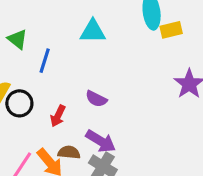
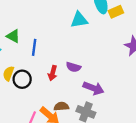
cyan triangle: (93, 31) -> (79, 20), moved
red arrow: (58, 116) -> (53, 73), moved
purple arrow: (101, 141) -> (94, 88), moved

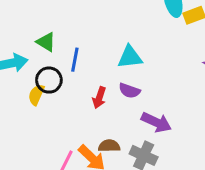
cyan triangle: (79, 20) -> (130, 57), moved
black circle: (22, 79) -> (49, 80), moved

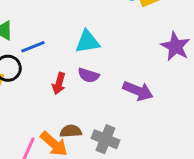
blue line: (75, 60) -> (33, 47), turned 60
purple arrow: (156, 122) -> (138, 91), moved

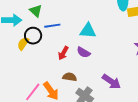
purple arrow: (138, 91) -> (111, 82), moved
brown semicircle: (71, 131) -> (70, 77), moved

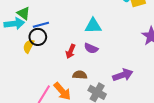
green triangle: (36, 11) -> (24, 13), moved
blue line: (52, 26) -> (41, 25), moved
purple arrow: (111, 82) -> (123, 75), turned -48

